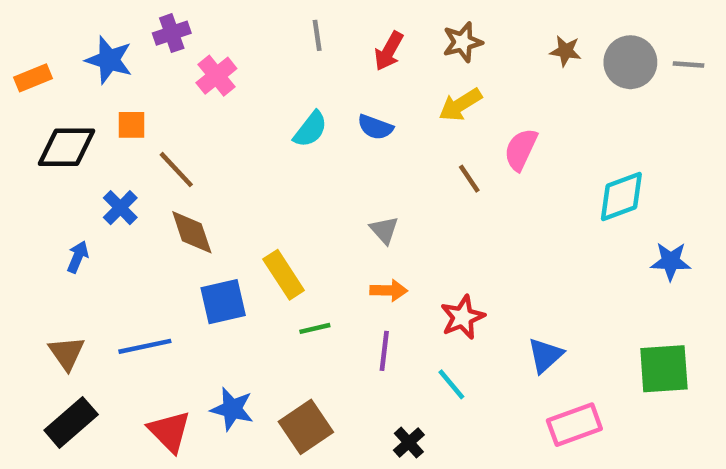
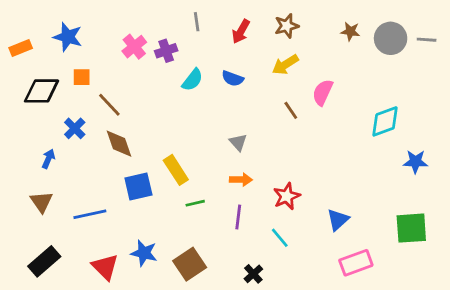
purple cross: (172, 33) -> (166, 51), moved
brown triangle: (67, 353) -> (41, 202), moved

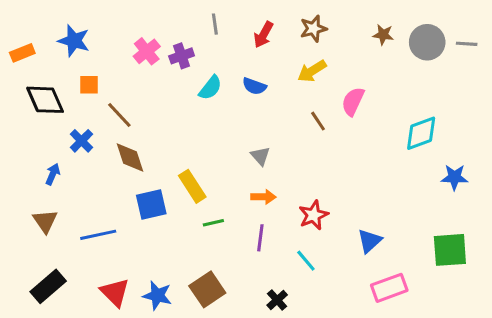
black diamond: (41, 91) -> (45, 100), turned 66
blue star: (144, 253) -> (157, 295), moved

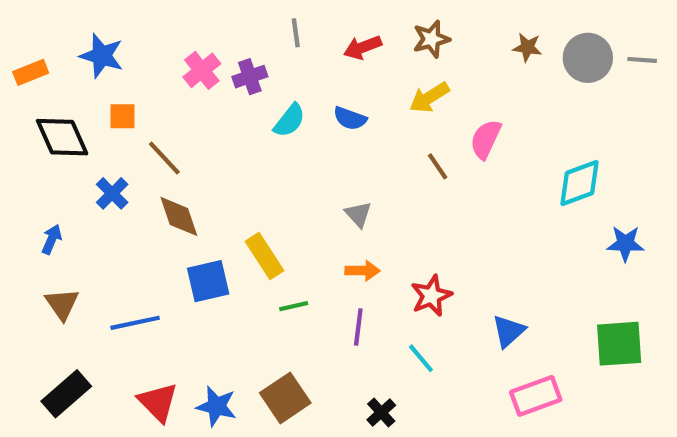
red arrow: (263, 35) -> (362, 47), turned 40
blue arrow: (53, 174) -> (52, 239), moved

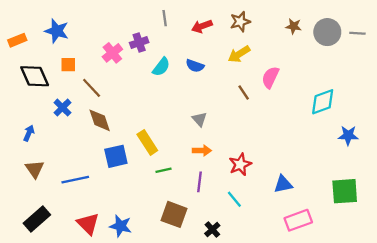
pink cross: (202, 70) -> (112, 53), moved
blue triangle: (509, 331) -> (283, 184), turned 30
brown square: (285, 398) -> (174, 214), moved, turned -36

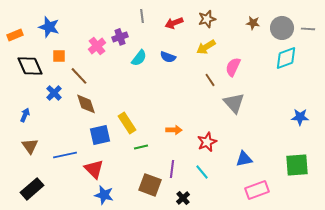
cyan diamond: (323, 102) -> (286, 58), moved
gray triangle: (200, 119) -> (234, 103), moved, size x1.6
purple line: (200, 182) -> (172, 169), moved
red triangle: (88, 224) -> (94, 169), moved

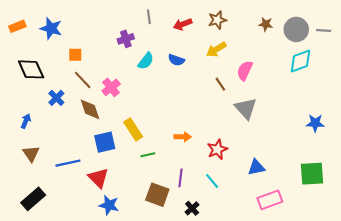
orange rectangle: (15, 35) -> (17, 26), moved
pink cross: (97, 46) -> (111, 87), moved
orange square: (59, 56) -> (75, 55), moved

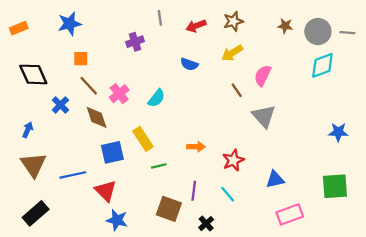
blue star: (51, 28) -> (69, 24), moved, turned -30
cyan semicircle: (146, 61) -> (156, 98), moved
brown triangle: (31, 154) -> (33, 165), size x1.4

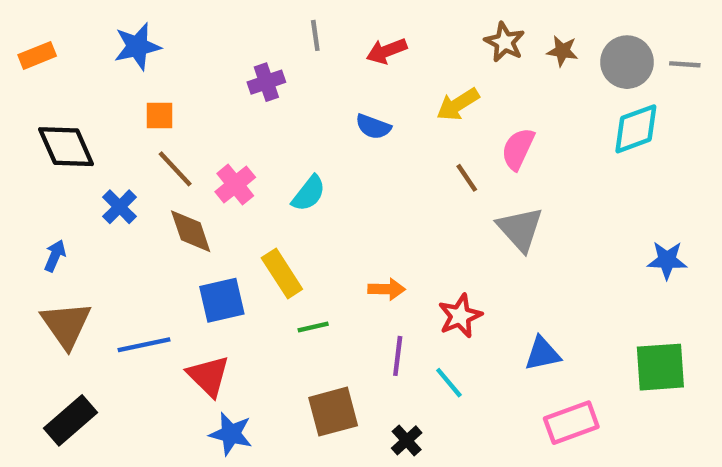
brown star: (233, 21) -> (505, 42), moved, turned -30
purple line: (194, 191) -> (398, 356), moved
brown square: (169, 209) -> (333, 412), turned -35

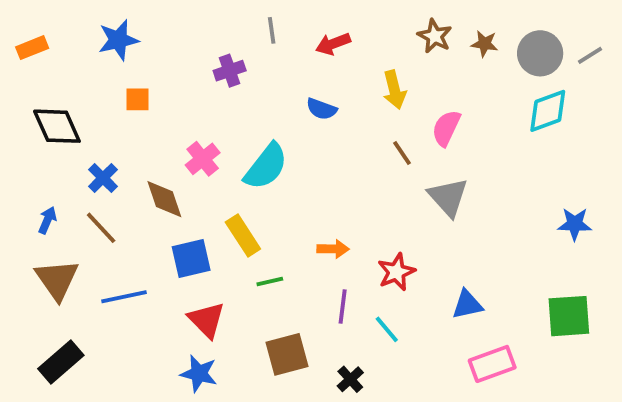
gray line: (685, 64) -> (590, 55), turned -36
yellow arrow: (458, 104) -> (394, 90), turned -72
brown line: (175, 169) -> (101, 228), moved
cyan semicircle: (309, 193) -> (266, 166), size x1.5
red triangle: (209, 376) -> (207, 320), moved

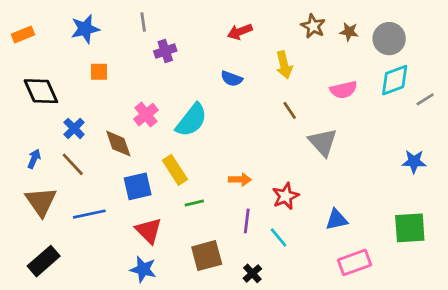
gray line: (272, 30) -> (143, 22), moved
gray line: (590, 55) -> (425, 99), moved
pink semicircle: (446, 128) -> (344, 90), moved, turned -128

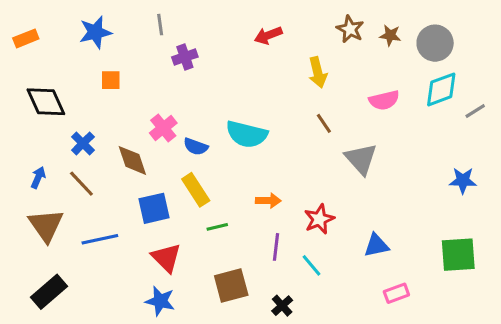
blue semicircle: (232, 79) -> (196, 147), moved
cyan semicircle: (192, 120) -> (247, 134), moved, turned 66
pink rectangle: (355, 262) -> (396, 293), size x0.7

